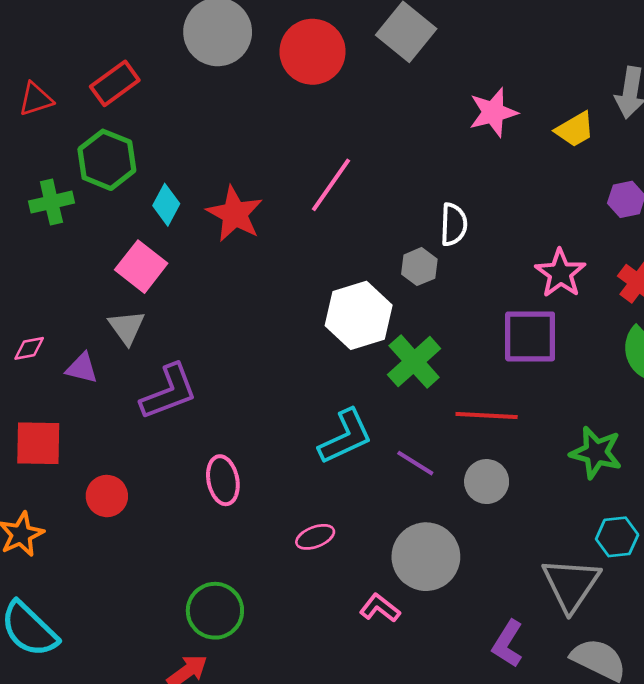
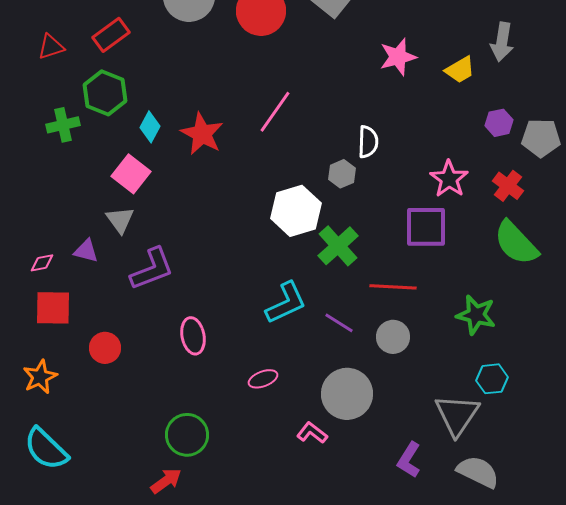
pink diamond: (29, 348) -> (42, 263), moved

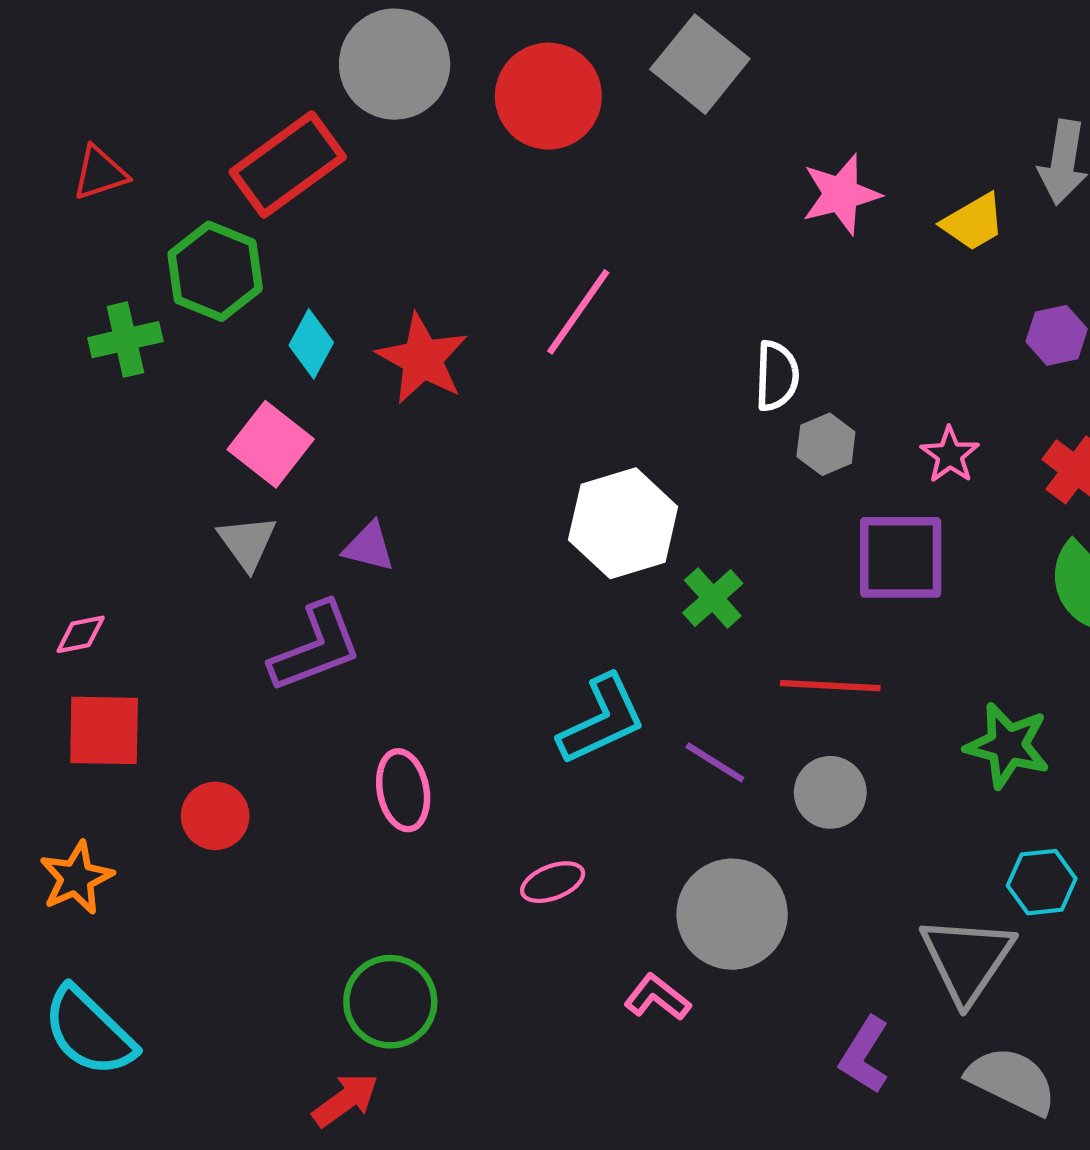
red rectangle: (111, 35) -> (288, 164), moved, size x1.4
gray hexagon: (342, 174) -> (826, 444), moved
pink star: (449, 179) -> (950, 455), size x0.7
green cross: (338, 246) -> (713, 598), size x0.7
purple triangle: (86, 251) -> (369, 547), moved

